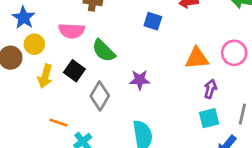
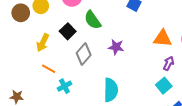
yellow arrow: (45, 76) -> (43, 43), moved
cyan square: (209, 118) -> (164, 86), turned -35

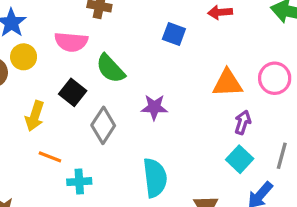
cyan cross: (64, 86) -> (79, 182), turned 32

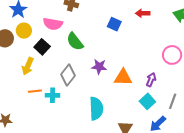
orange triangle: (227, 83) -> (123, 77), moved
black square: (73, 92) -> (42, 47), moved
orange line: (50, 157) -> (35, 91), turned -32
cyan cross: (79, 182) -> (53, 95), moved

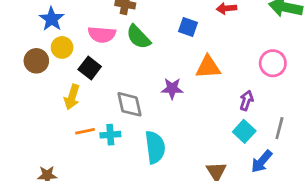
green semicircle: (75, 42) -> (138, 37), moved
gray diamond: (68, 75) -> (129, 104), turned -45
orange triangle: (123, 77) -> (208, 67), moved
cyan semicircle: (96, 109) -> (155, 147), moved

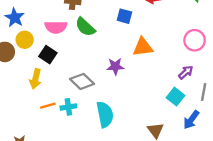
purple arrow: (246, 100) -> (186, 72), moved, turned 35
gray diamond: (129, 104) -> (82, 81), turned -30

